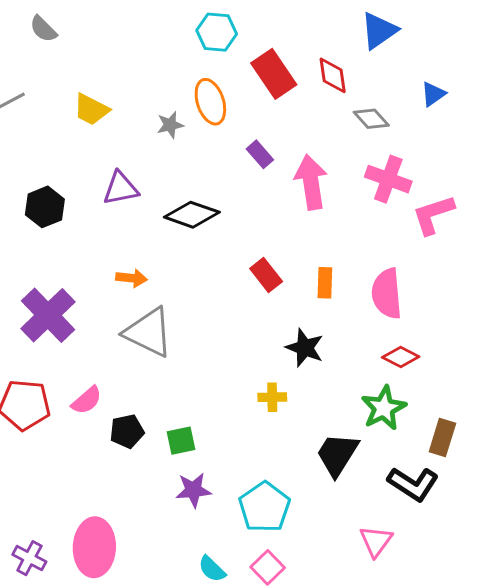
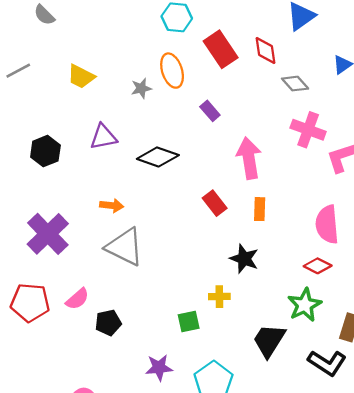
pink arrow: (311, 182) -> (249, 158), moved
pink semicircle: (387, 294) -> (327, 224), moved
green square: (181, 441) -> (189, 321), moved

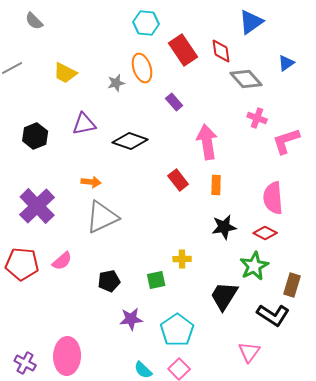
gray diamond: (295, 84) -> (246, 79), size x1.4
pink cross: (308, 130) -> (257, 118), size x0.7
gray triangle: (125, 247) -> (102, 217), turned -51
black star: (244, 259) -> (224, 227), moved, turned -30
black pentagon: (108, 323) -> (109, 281), moved

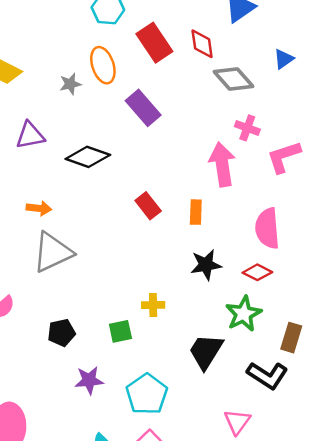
purple rectangle: (174, 102) -> (143, 108), size x1.6
pink arrow: (207, 142) -> (222, 164), moved

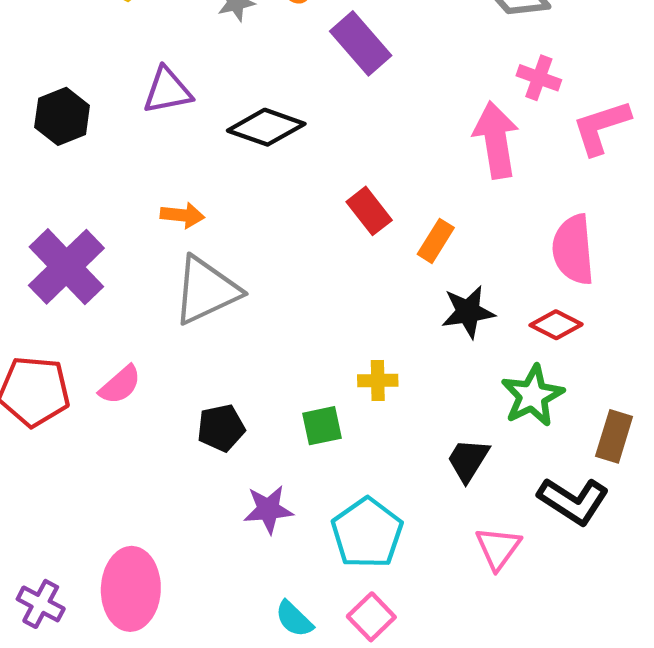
orange rectangle: (196, 212) -> (436, 241), moved, turned 30
black trapezoid: (206, 351) -> (468, 460), size x0.7
pink triangle: (237, 422) -> (498, 548), moved

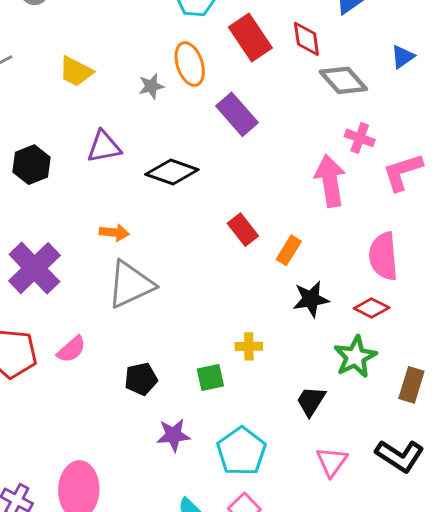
black L-shape: (573, 501) -> (400, 456), moved

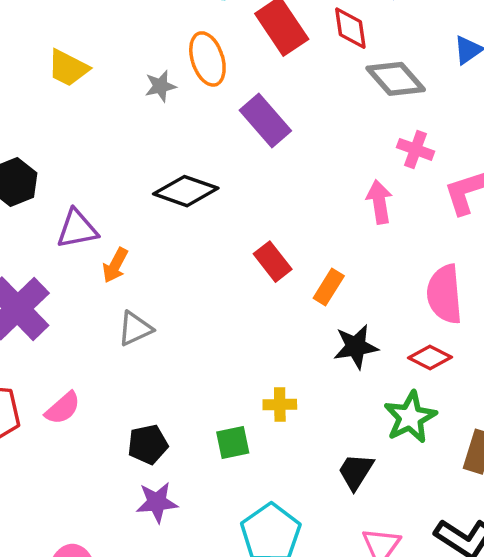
purple triangle: (104, 147) -> (77, 229), moved
pink arrow: (330, 181) -> (379, 202), size x0.7
orange arrow: (114, 233) -> (115, 265), turned 112
gray triangle: (131, 284) -> (135, 329), size x0.6
purple star: (173, 435) -> (157, 502), moved

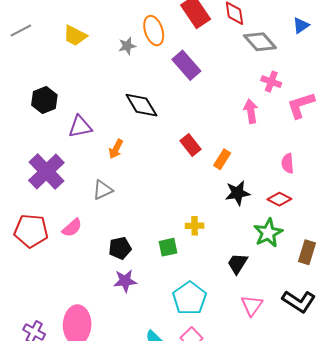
black diamond: (186, 191) -> (141, 105), turned 40
orange arrow: (115, 265) -> (116, 149), moved
pink semicircle: (444, 294) -> (288, 163), size x0.6
gray triangle: (135, 329) -> (103, 190), moved

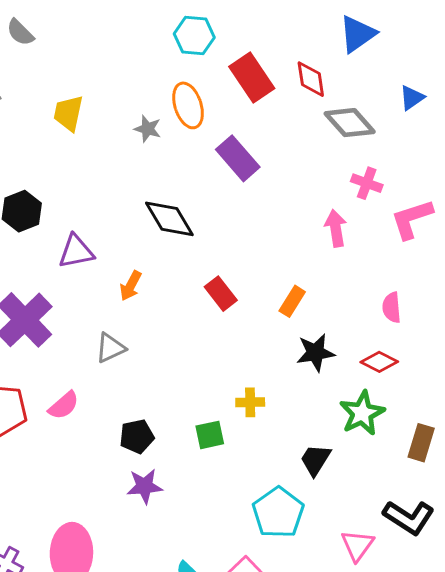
yellow trapezoid: (75, 36) -> (68, 113), turned 75
gray star: (127, 46) -> (148, 129), turned 30
red rectangle: (190, 145) -> (221, 294), moved
cyan pentagon: (189, 298) -> (278, 513), moved
pink triangle: (252, 305) -> (357, 545), moved

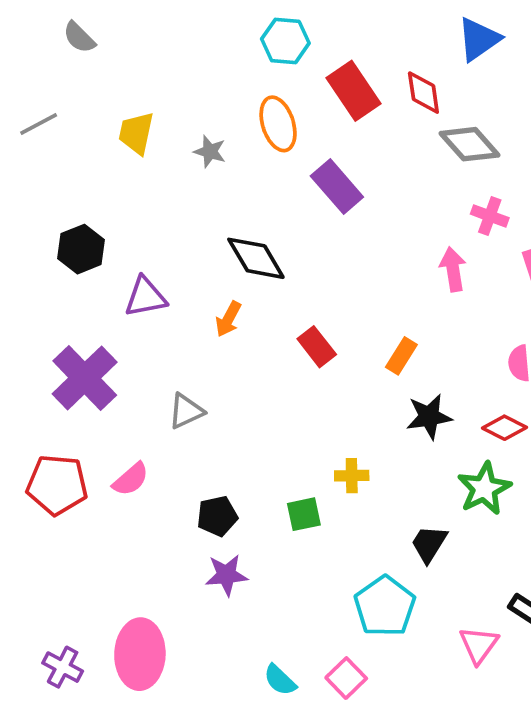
gray star: (148, 129) -> (210, 152), moved
orange arrow: (131, 286) -> (228, 319), moved

